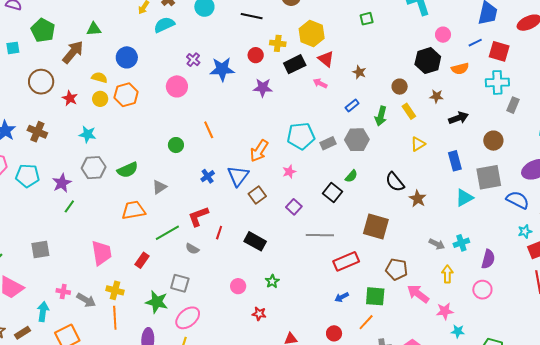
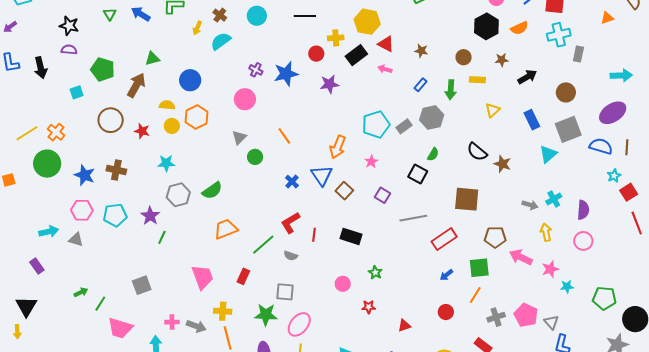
yellow rectangle: (409, 111) -> (477, 80), turned -42
gray triangle: (159, 187) -> (239, 137), moved

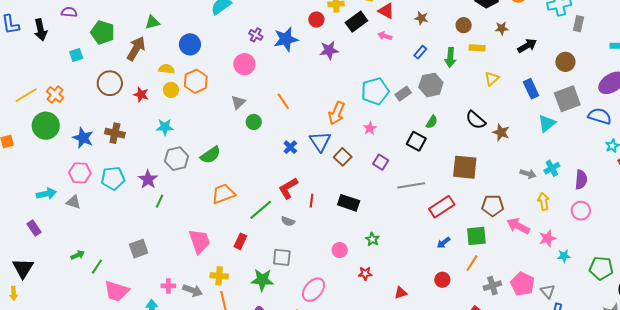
pink ellipse: (299, 324) -> (314, 290), moved

